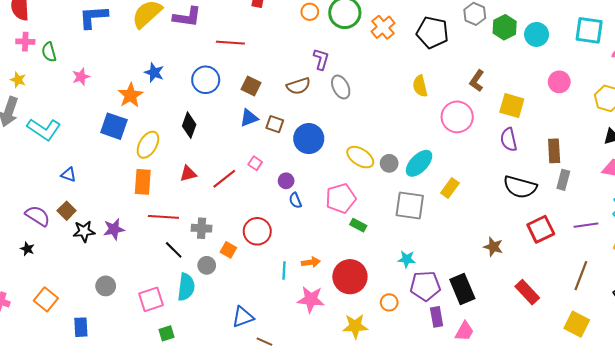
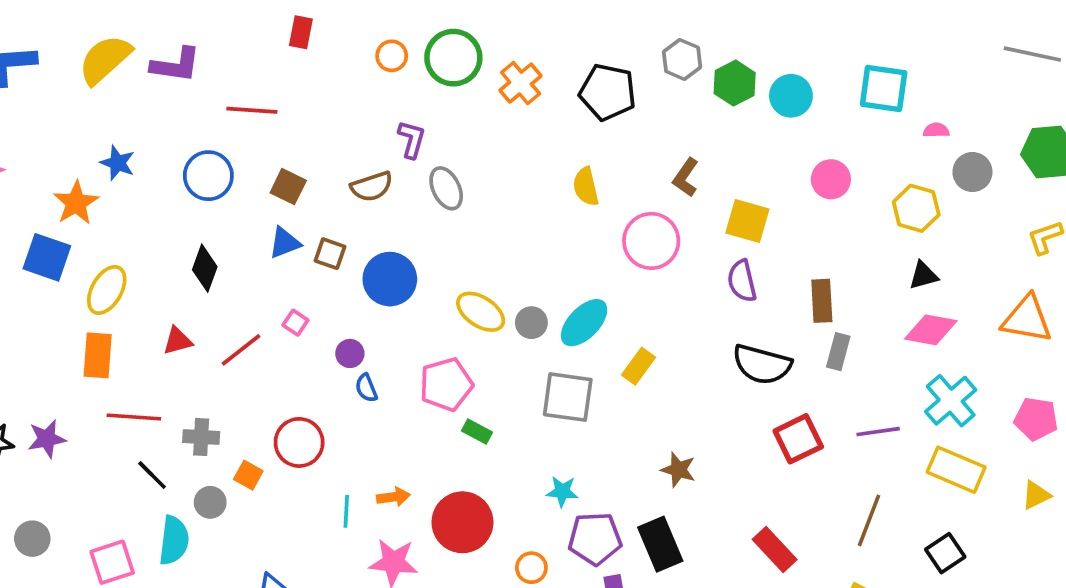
black diamond: (189, 125) -> (205, 268), moved
brown star: (493, 247) -> (678, 470), moved

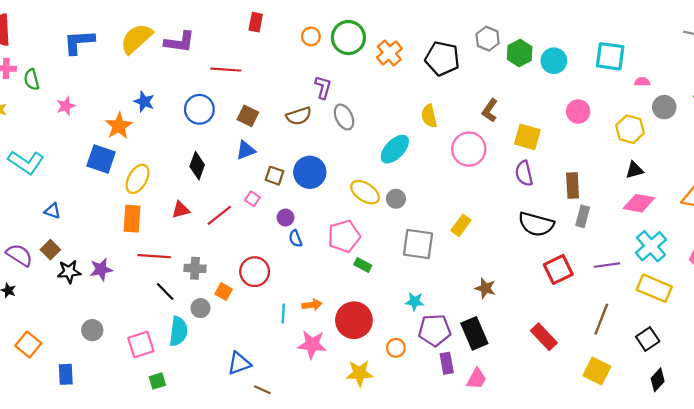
brown square: (330, 254) -> (274, 176), moved
cyan ellipse: (584, 323) -> (395, 149), moved

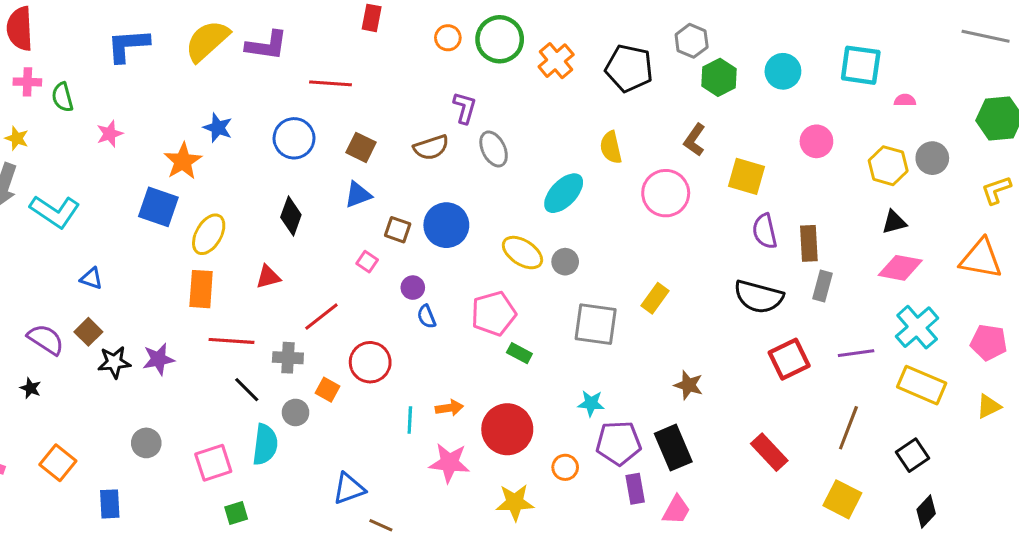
green hexagon: (520, 53) -> (719, 77), moved
gray circle: (664, 107) -> (932, 158), moved
purple semicircle: (524, 173) -> (765, 231), moved
red line: (219, 215) -> (321, 317), moved

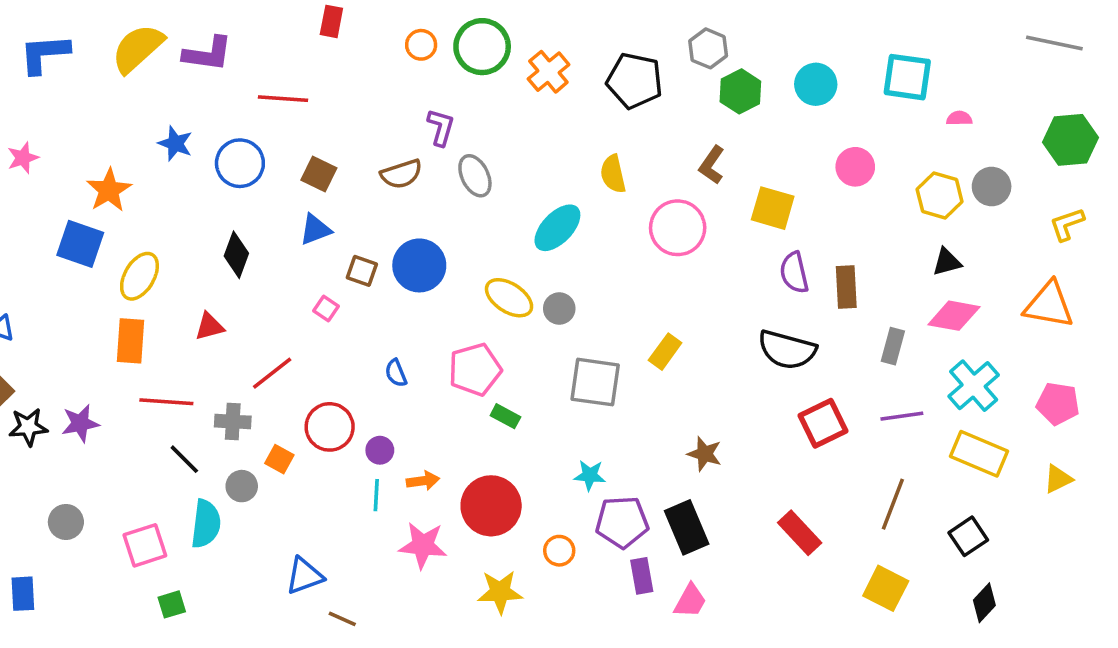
blue star: (218, 128) -> (175, 143), moved
gray rectangle: (823, 286) -> (893, 346), moved
purple circle: (413, 288) -> (380, 450), moved

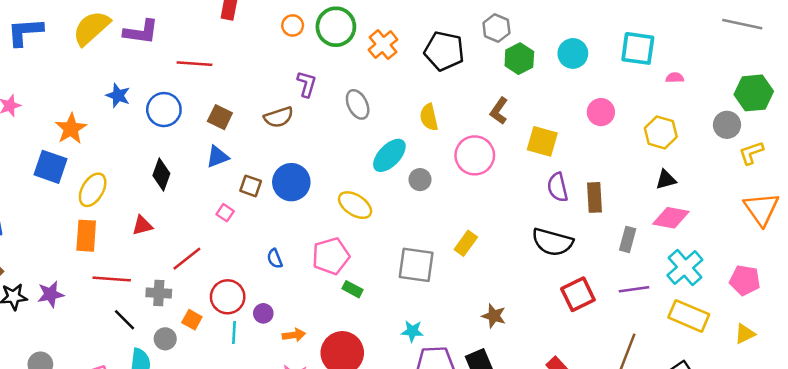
gray ellipse: (475, 176) -> (358, 104), moved
gray circle: (992, 187) -> (727, 125), moved
orange triangle: (1049, 305) -> (761, 209), moved, turned 45
gray circle: (559, 309) -> (420, 180), moved
cyan line: (376, 495) -> (234, 332), moved

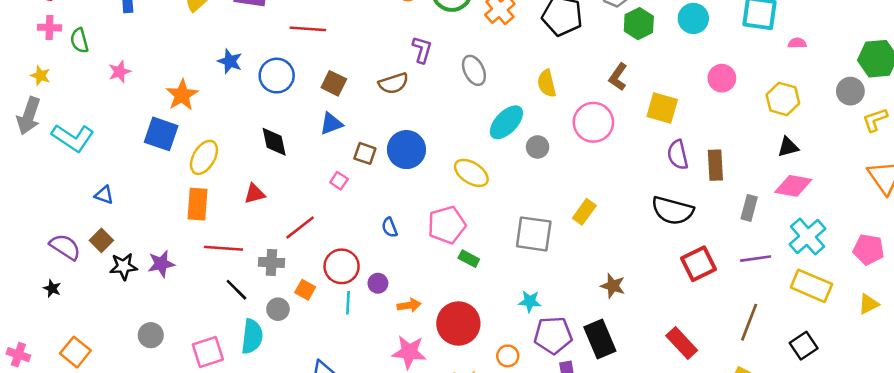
black diamond: (161, 174) -> (274, 142), turned -32

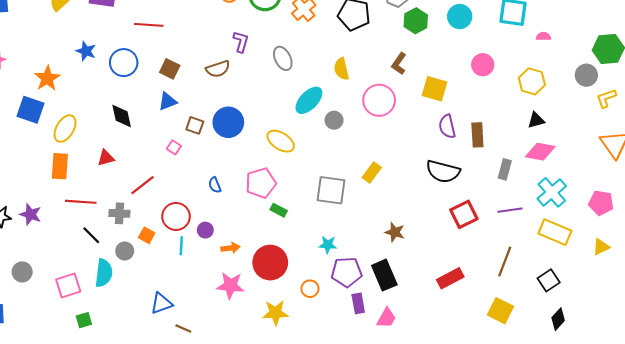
purple star: (161, 264) -> (30, 214), turned 30
red rectangle: (682, 343) -> (450, 278), turned -75

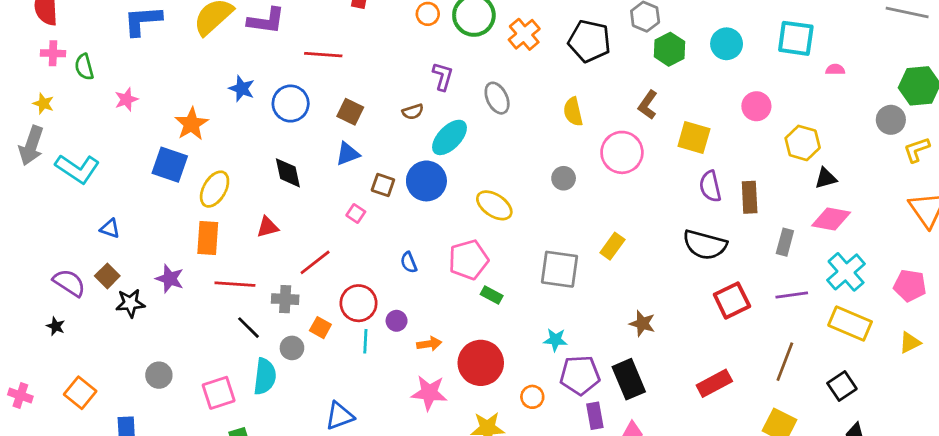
brown semicircle: (218, 69) -> (413, 112), size x0.7
yellow hexagon: (532, 81) -> (803, 143), moved
cyan ellipse: (309, 100) -> (449, 137), moved
purple star: (30, 214) -> (170, 279), moved

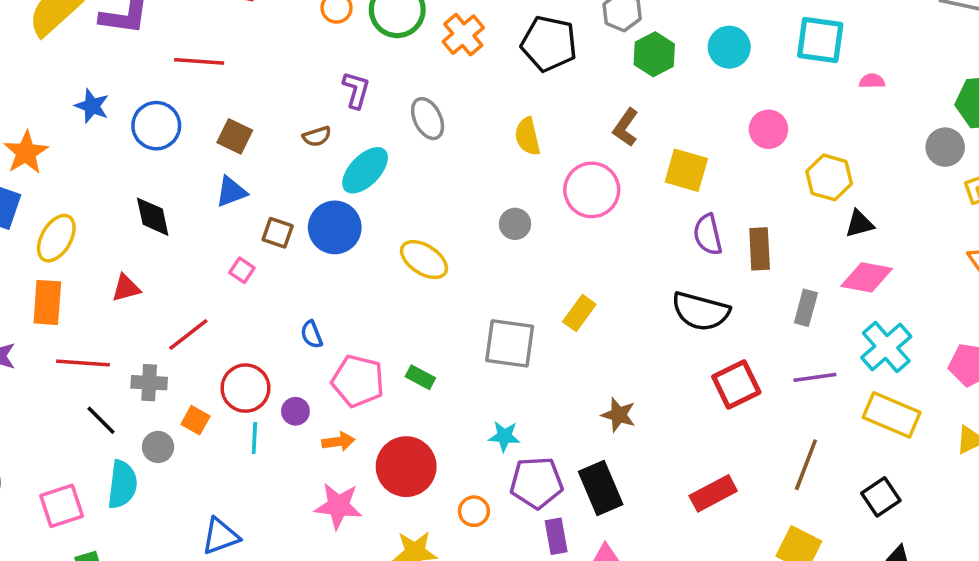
pink pentagon: (469, 260) -> (358, 381), moved, turned 30

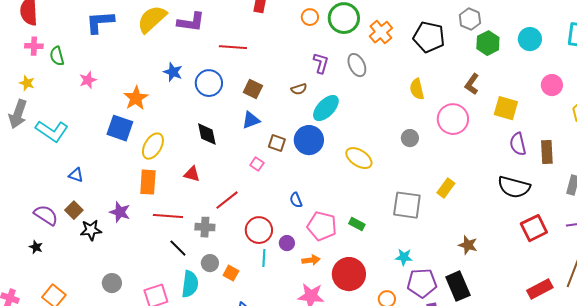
gray ellipse: (428, 119) -> (357, 65), moved
red triangle: (126, 288) -> (192, 174), turned 30
orange square: (196, 420) -> (231, 273), moved
red rectangle: (713, 493) -> (540, 289), moved

